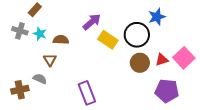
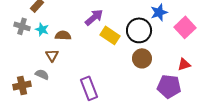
pink square: (184, 58) -> (185, 27), moved
red triangle: (162, 60) -> (184, 64), moved

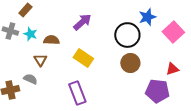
yellow rectangle: (110, 35) -> (83, 58), moved

